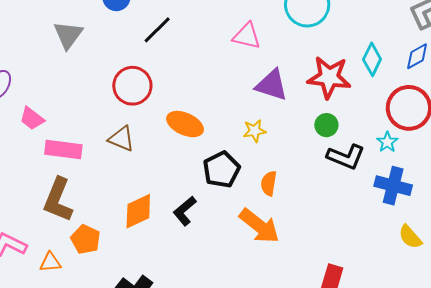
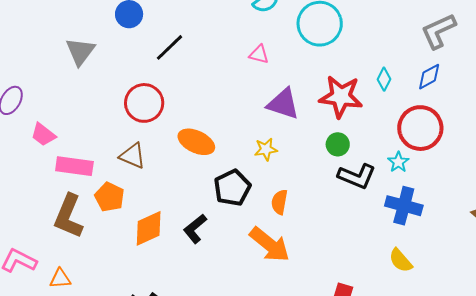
pink triangle: (247, 36) -> (259, 54), size x0.7
cyan diamond: (372, 59) -> (384, 79), size x0.7
yellow semicircle: (410, 237) -> (401, 260), moved
orange pentagon: (86, 239) -> (109, 197), moved

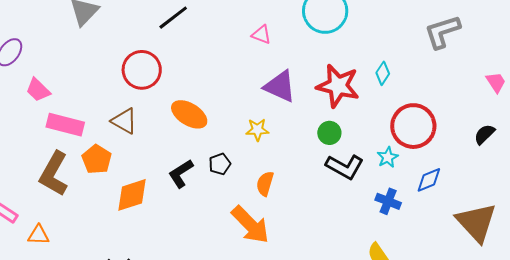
blue diamond: (429, 77) -> (429, 180), moved
black pentagon: (232, 188) -> (220, 164), size x0.6
blue cross: (404, 206) -> (388, 201), size x0.7
black L-shape: (195, 229) -> (181, 173), moved

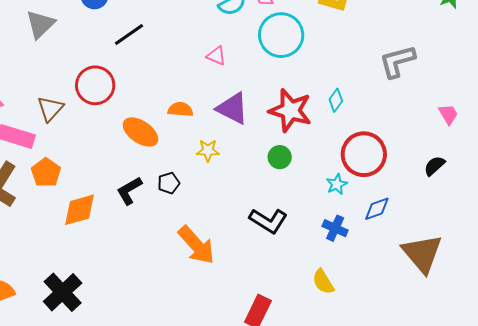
brown triangle: (124, 121) -> (50, 109), moved, turned 40
black L-shape: (345, 167) -> (268, 221), moved
orange semicircle: (265, 184) -> (180, 109), moved, turned 75

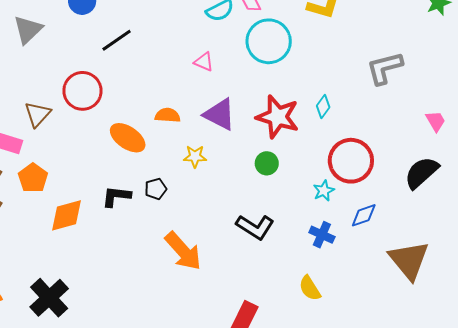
black semicircle: (434, 166) -> (421, 173), size x1.6
black L-shape: (129, 191) -> (116, 196), turned 36

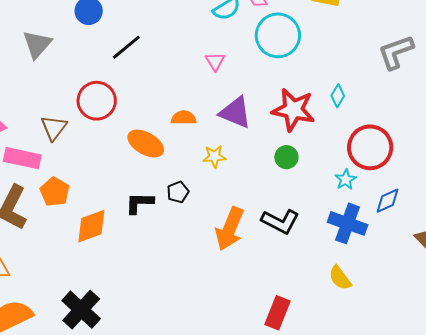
pink triangle: (204, 62) -> (215, 61), turned 40
blue cross: (322, 235) -> (348, 223), size x1.5
orange arrow: (183, 251) -> (230, 229), moved, turned 69

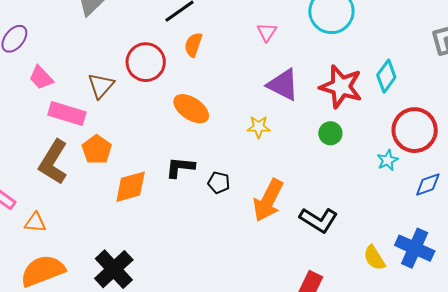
cyan diamond: (338, 96) -> (386, 76), size x1.4
orange semicircle: (184, 118) -> (193, 45), moved, turned -75
black pentagon: (178, 192) -> (219, 183), moved, turned 30
black L-shape: (280, 221) -> (319, 220), moved
blue cross: (348, 223) -> (415, 248), moved

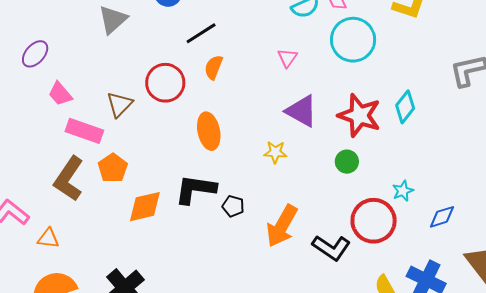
orange ellipse: (191, 109) -> (209, 131), turned 42
red circle: (415, 130) -> (374, 221), moved
black L-shape: (180, 167) -> (195, 189), size x1.4

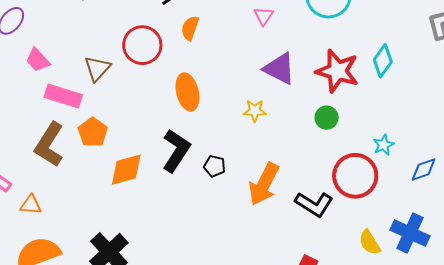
black L-shape: (195, 189) -> (176, 151), turned 117

